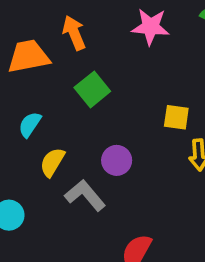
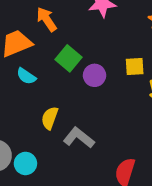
cyan semicircle: (30, 124) -> (26, 76), moved, turned -78
purple circle: (117, 160) -> (95, 75), moved

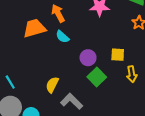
green square: (68, 58) -> (97, 77), moved
cyan semicircle: (26, 76) -> (62, 37), moved

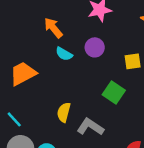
orange trapezoid: (34, 28) -> (23, 74), moved
purple circle: (88, 58) -> (95, 47), moved

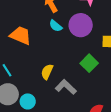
purple circle: (95, 47) -> (81, 25), size x1.5
orange trapezoid: (23, 74) -> (20, 35), turned 40

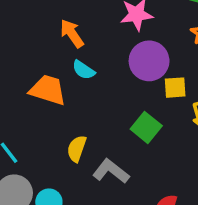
purple circle: (81, 25) -> (149, 61), moved
orange trapezoid: (20, 35) -> (48, 90), moved

